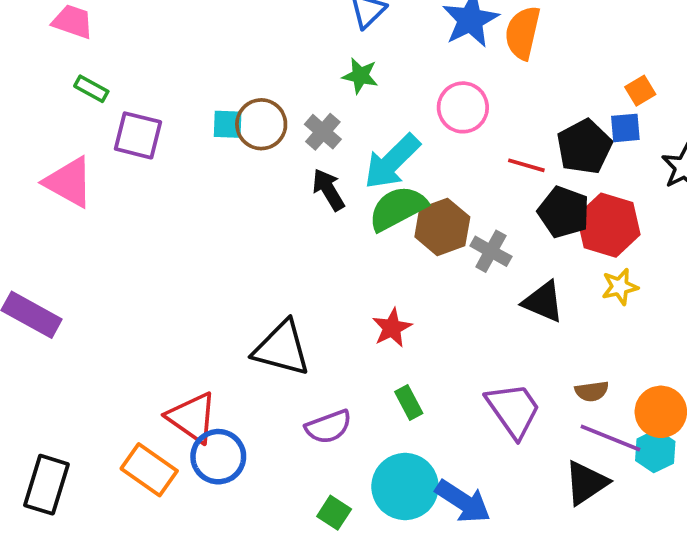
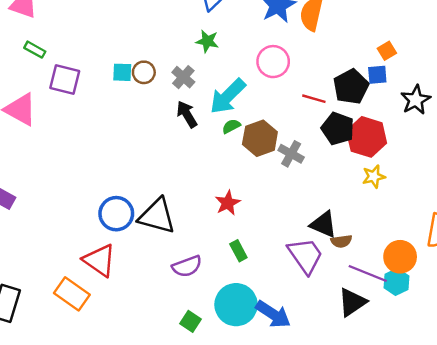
brown circle: (261, 124) -> (144, 72), size x0.7
green semicircle: (398, 208) -> (231, 126), size x0.5
black triangle: (543, 302) -> (323, 224), moved
brown semicircle: (592, 391) -> (341, 241), moved
blue circle: (218, 457) -> (116, 214), moved

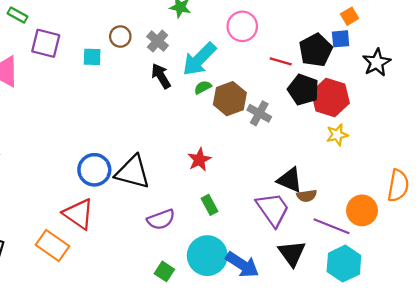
cyan square: (122, 72) -> (92, 57), moved
cyan hexagon: (396, 282) -> (344, 264), moved, size x1.4
black triangle: (352, 302) -> (292, 253), moved, turned -32

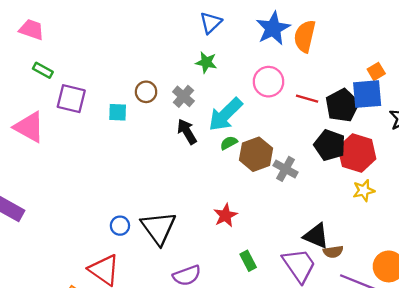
blue square: (341, 39) -> (367, 94), size x1.6
red line: (281, 61) -> (307, 99), moved
blue circle: (94, 170) -> (120, 226), size x0.6
black triangle: (133, 172) -> (159, 228), turned 39
green rectangle: (210, 205) -> (248, 261), moved

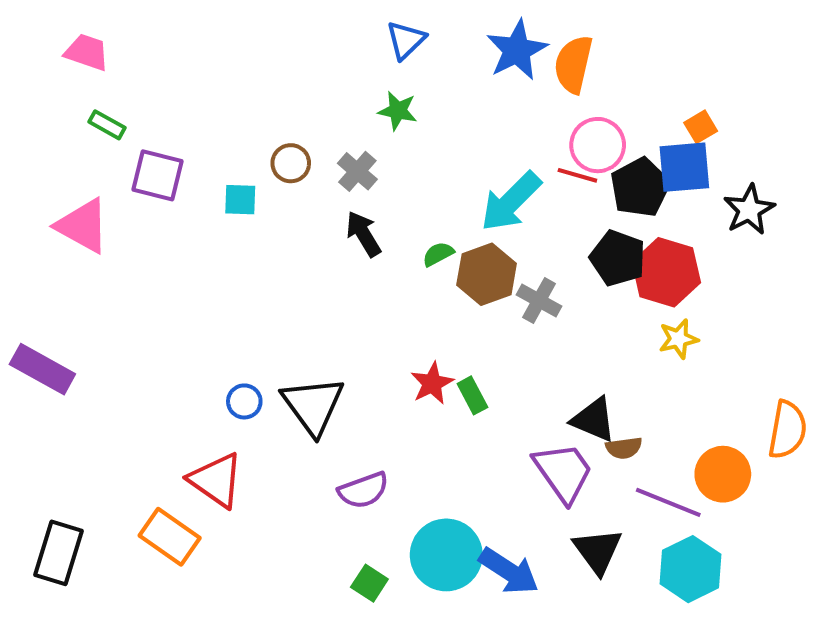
pink circle: (268, 82) -> (598, 145), moved
cyan arrow: (225, 115) -> (511, 202), moved
green rectangle: (248, 261) -> (472, 395), moved

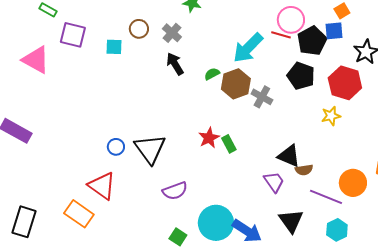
blue square: (684, 167) -> (334, 31), size x0.7
red hexagon: (666, 272) -> (345, 83), moved
purple trapezoid: (563, 472) -> (274, 182), size x0.7
cyan hexagon: (691, 569) -> (337, 230), size x0.7

